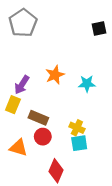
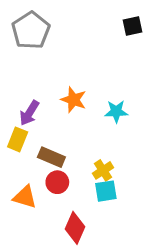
black square: (99, 28) -> (132, 26), moved
orange star: (55, 75) -> (74, 100), turned -30
yellow cross: (77, 128) -> (103, 170), turned 32

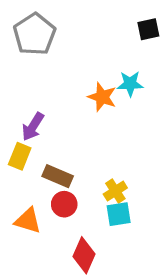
orange star: (74, 100) -> (102, 97), moved
cyan star: (116, 111) -> (130, 84), moved

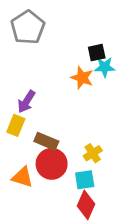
black square: (148, 29) -> (97, 53), moved
red circle: (64, 204) -> (52, 164), size x1.5
cyan square: (119, 214) -> (85, 180), moved
red diamond: (84, 255) -> (86, 205), moved

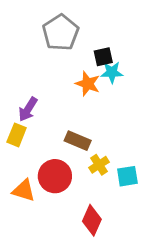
gray pentagon: (28, 27) -> (61, 33), moved
brown rectangle: (46, 141) -> (78, 141), moved
cyan square: (85, 180) -> (127, 176), moved

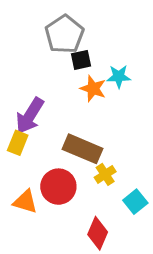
black square: (103, 57) -> (81, 60), moved
purple arrow: (28, 109) -> (30, 116), size x1.4
brown rectangle: (78, 141) -> (83, 149), size x1.4
cyan square: (127, 176) -> (135, 202), moved, turned -30

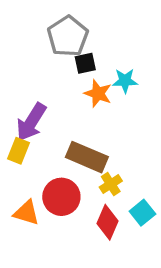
red diamond: (98, 233) -> (108, 222), moved

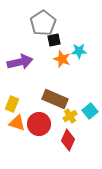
purple arrow: (31, 122) -> (20, 62), moved, turned -135
yellow rectangle: (19, 151) -> (12, 104), moved
orange triangle: (26, 213) -> (17, 123), moved
cyan square: (142, 213) -> (90, 111), moved

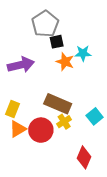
yellow cross: (70, 116) -> (64, 122), moved
orange triangle: (17, 123) -> (18, 129), turned -48
red diamond: (68, 140) -> (84, 157), moved

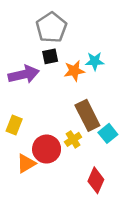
black square: (57, 42) -> (50, 56), moved
orange star: (65, 62) -> (74, 71), turned -30
brown rectangle: (58, 104) -> (87, 115), moved, turned 40
orange triangle: (18, 129) -> (26, 163), moved

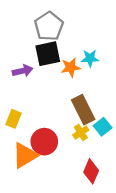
black square: (50, 56) -> (48, 54), size x1.6
purple arrow: (24, 74) -> (23, 71), size x0.7
yellow cross: (73, 139) -> (81, 132), moved
orange triangle: (26, 163) -> (25, 155), size x1.4

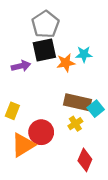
brown rectangle: (83, 110) -> (77, 102), turned -50
cyan square: (103, 127) -> (96, 109), moved

